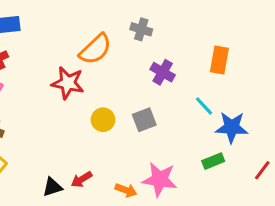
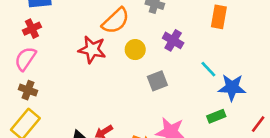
orange rectangle: (219, 60) -> (219, 17), moved
yellow circle: (103, 120) -> (135, 50), moved

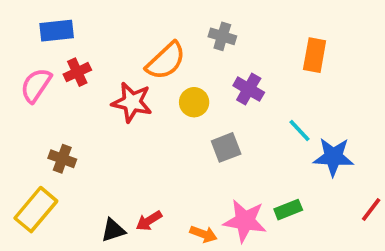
red cross: (32, 29) -> (77, 72), moved
pink semicircle: (25, 59) -> (36, 85), moved
brown cross: (28, 90) -> (62, 159), moved
green rectangle: (216, 116) -> (288, 210), moved

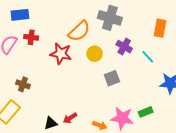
gray cross: (222, 36) -> (110, 18), size x1.6
red cross: (77, 72) -> (31, 37), turned 32
cyan line: (300, 130) -> (148, 57), moved

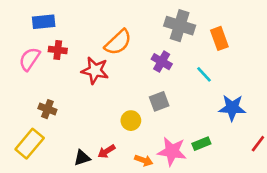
gray cross: (110, 18) -> (180, 26), moved
orange rectangle: (160, 28) -> (219, 38), turned -30
purple cross: (124, 47) -> (162, 62), moved
yellow circle: (95, 54) -> (131, 121), moved

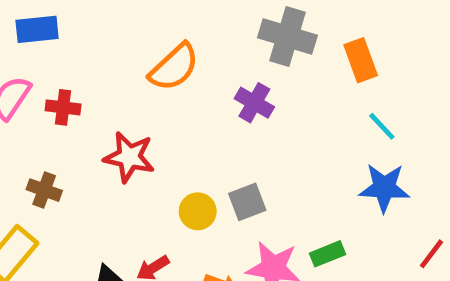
red cross: (58, 50) -> (63, 107), moved
red star: (95, 71) -> (129, 157), moved
cyan line: (204, 74) -> (382, 126), moved
gray square: (159, 101) -> (247, 202), moved

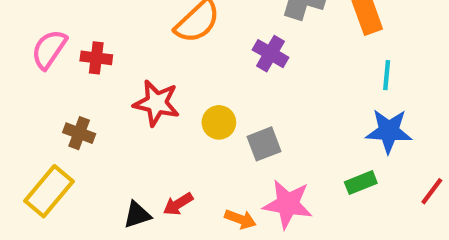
cyan line: (382, 126) -> (387, 75), turned 48
yellow circle: (198, 211) -> (219, 122), moved
green rectangle: (328, 254) -> (361, 183), moved

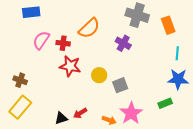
pink semicircle: (49, 49) -> (41, 40), moved
red cross: (96, 58) -> (63, 43), moved
brown cross: (79, 133) -> (20, 80), moved
pink star: (288, 204) -> (131, 113), turned 30

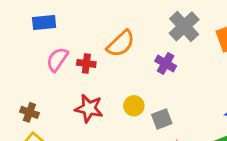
gray cross: (137, 15) -> (184, 26), turned 30
red star: (70, 66) -> (89, 108), moved

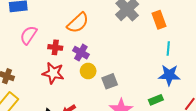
red cross: (86, 63) -> (55, 47), moved
purple cross: (166, 63) -> (81, 53), moved

